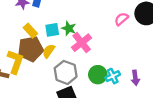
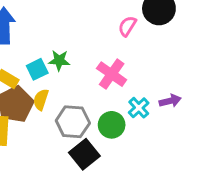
pink cross: (82, 43) -> (112, 74), moved
green circle: (98, 75) -> (112, 125), moved
purple arrow: (135, 78) -> (170, 101), turned -80

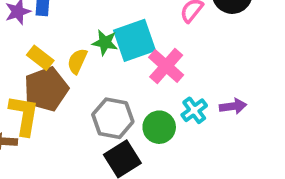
cyan square: (37, 69) -> (134, 40), moved, size x1.6
yellow semicircle: (41, 100) -> (77, 61), moved

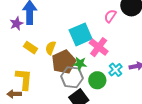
green star: (105, 42) -> (80, 64), moved
brown pentagon: (46, 89) -> (64, 62), moved

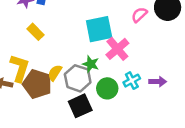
yellow semicircle: (51, 48) -> (55, 73), moved
brown pentagon: (64, 62) -> (37, 84), moved, turned 30

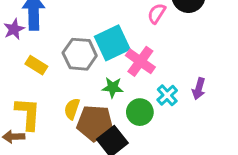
gray hexagon: (78, 78) -> (80, 54), moved
purple arrow: (158, 82) -> (199, 89), turned 119
brown pentagon: (37, 84) -> (95, 123), moved

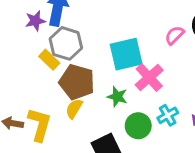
gray hexagon: (80, 54) -> (66, 43), moved
yellow L-shape: (28, 114) -> (40, 125), moved
brown pentagon: (95, 123) -> (77, 82), moved

